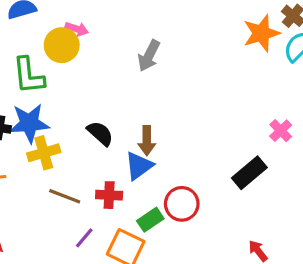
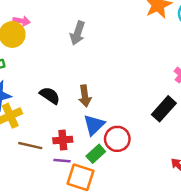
blue triangle: (139, 166) -> (94, 125), moved
purple line: (84, 238) -> (62, 161), moved, turned 63

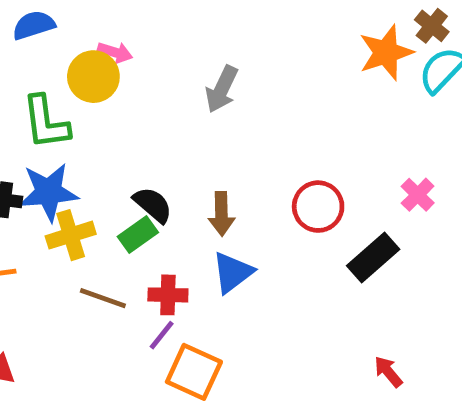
red circle: (117, 139) -> (318, 207), moved
green rectangle: (96, 154) -> (138, 234), moved
purple line: (62, 161) -> (162, 335), turned -63

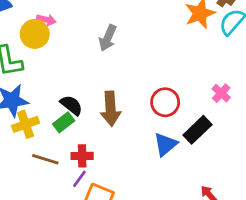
brown arrow: (221, 214) -> (111, 109), size x1.4
blue triangle: (232, 272) -> (165, 144), moved

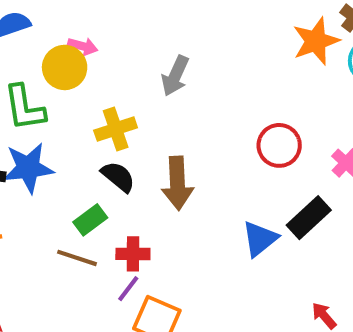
red circle: (165, 102) -> (279, 145), moved
green rectangle: (64, 122) -> (90, 220), moved
yellow cross: (26, 124) -> (116, 129), moved

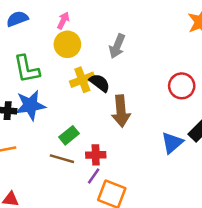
pink arrow: (83, 46) -> (63, 21), moved, turned -77
yellow circle: (65, 67) -> (67, 44), moved
black semicircle: (118, 177) -> (100, 83), moved

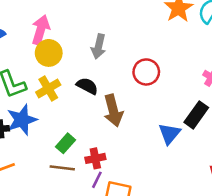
pink arrow: (63, 21) -> (41, 30), size x1.6
yellow cross: (82, 80) -> (48, 89), moved
red circle: (182, 86) -> (146, 72), moved

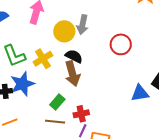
yellow circle: (49, 53) -> (64, 31), moved
brown arrow: (113, 110) -> (72, 74), moved
blue triangle: (169, 134) -> (140, 93), turned 42

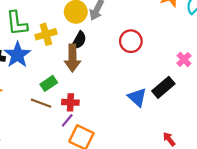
black semicircle: (74, 56) -> (79, 40), turned 78
blue star: (22, 84) -> (17, 55), turned -30
blue triangle: (140, 93) -> (137, 97), turned 36

